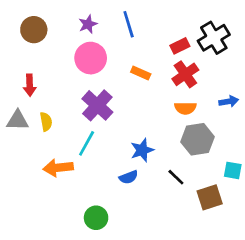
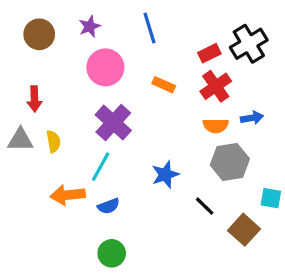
purple star: (88, 24) -> (90, 26), moved
blue arrow: (229, 101) -> (252, 118), moved
blue semicircle: (129, 177) -> (109, 206), moved
brown square: (210, 197) -> (244, 230), turned -30

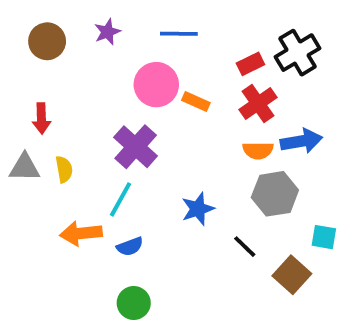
blue line: (150, 28) -> (179, 34), turned -72
pink circle: (105, 67) -> (156, 85), moved
blue arrow: (252, 118) -> (301, 141), size x1.5

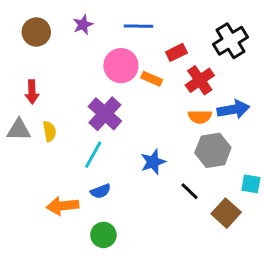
red rectangle: (250, 64) -> (176, 52), moved
orange arrow: (81, 233) -> (63, 206), moved

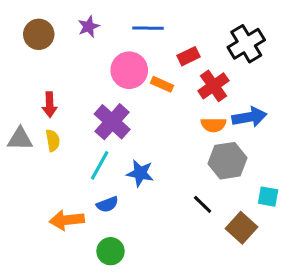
red arrow: (32, 92) -> (50, 105), moved
blue star: (153, 162) -> (140, 173), moved, turned 30

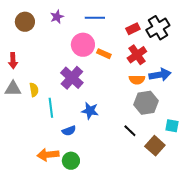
red rectangle: (189, 56) -> (133, 29), moved
red arrow: (50, 105) -> (13, 61), moved
cyan line: (100, 165) -> (51, 108), moved, turned -36
orange arrow: (67, 220) -> (48, 155), moved

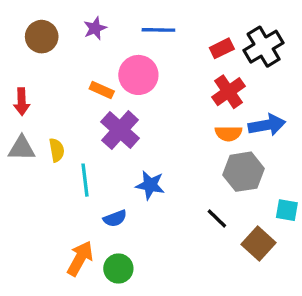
orange rectangle: (104, 54) -> (102, 90), moved
orange arrow: (48, 155) -> (80, 258), turned 125

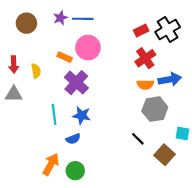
blue line: (158, 30) -> (83, 19), moved
yellow semicircle: (57, 150) -> (36, 71), moved
blue star: (150, 185) -> (82, 115), moved

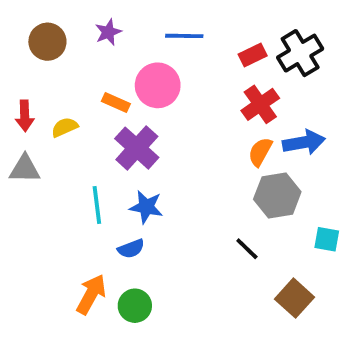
blue line: (83, 19) -> (184, 36), moved
yellow semicircle: (36, 71) -> (65, 127), turned -104
orange semicircle: (145, 85) -> (260, 152), turned 119
brown square: (164, 155) -> (294, 298), moved

